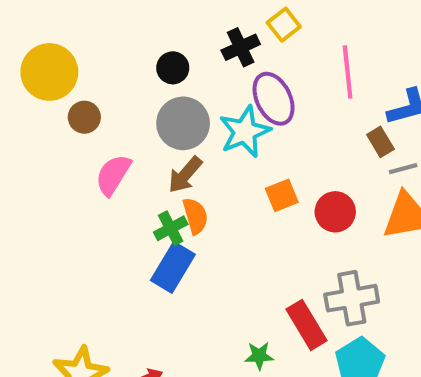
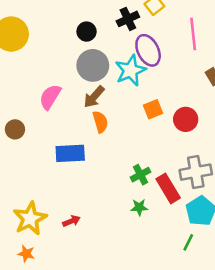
brown circle: (84, 117) -> (15, 129), moved
green cross: (171, 228) -> (140, 175), moved
blue rectangle: (173, 267) -> (70, 153), moved, turned 56

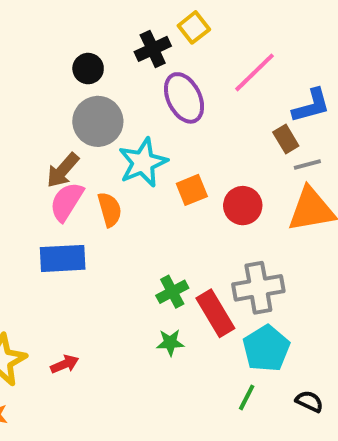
pink line: (193, 34) -> (254, 72), turned 52
cyan star: (130, 70) -> (143, 162), moved
pink semicircle: (50, 97) -> (67, 202), moved
brown arrow: (94, 97) -> (63, 170), moved

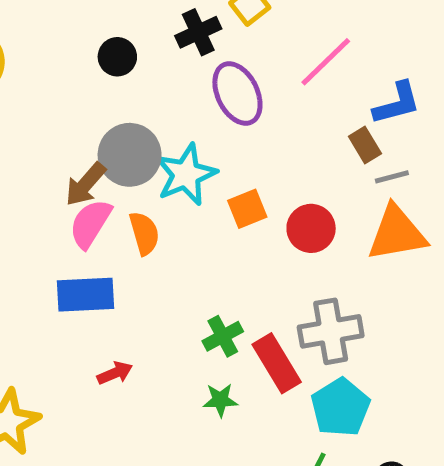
gray circle: (98, 121) -> (130, 155), moved
red arrow: (65, 364) -> (115, 373), moved

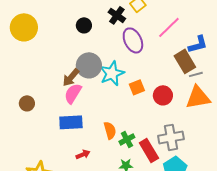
black cross: (198, 32) -> (117, 15), turned -30
brown rectangle: (365, 145) -> (185, 61), size x1.6
orange semicircle: (144, 233) -> (110, 130), moved

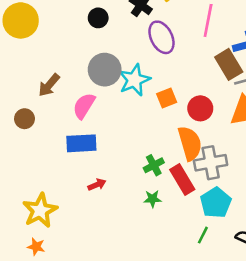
pink line: (169, 27) -> (208, 20), turned -35
brown arrow: (71, 77) -> (49, 85), moved
orange semicircle: (110, 130) -> (190, 143), moved, size x1.5

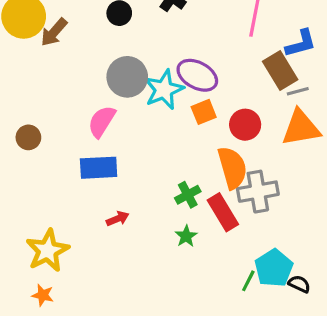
purple ellipse: (162, 37) -> (197, 75), moved, turned -36
brown arrow: (49, 85) -> (54, 32), moved
green star: (152, 199) -> (186, 236), turned -30
cyan pentagon: (216, 203) -> (274, 268), moved

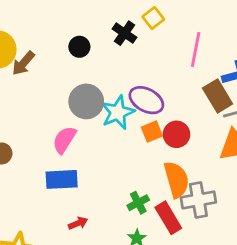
red circle: (245, 125) -> (176, 134), moved

